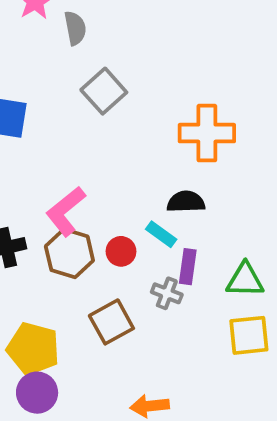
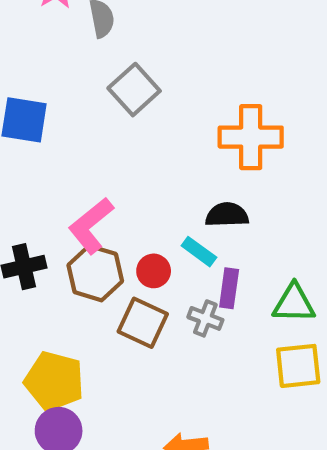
brown square: (111, 322) -> (143, 323), moved, turned -36

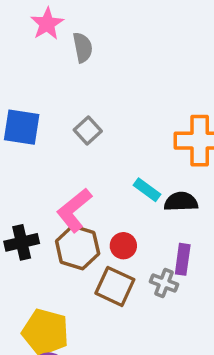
gray square: (134, 90) -> (88, 130), moved, size x0.7
cyan rectangle: (199, 252) -> (147, 190), moved

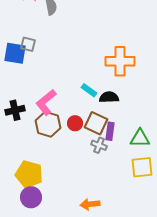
gray square: (88, 130) -> (28, 44), moved, turned -35
black cross: (22, 242) -> (15, 110), moved
brown square: (115, 286) -> (96, 123), moved

